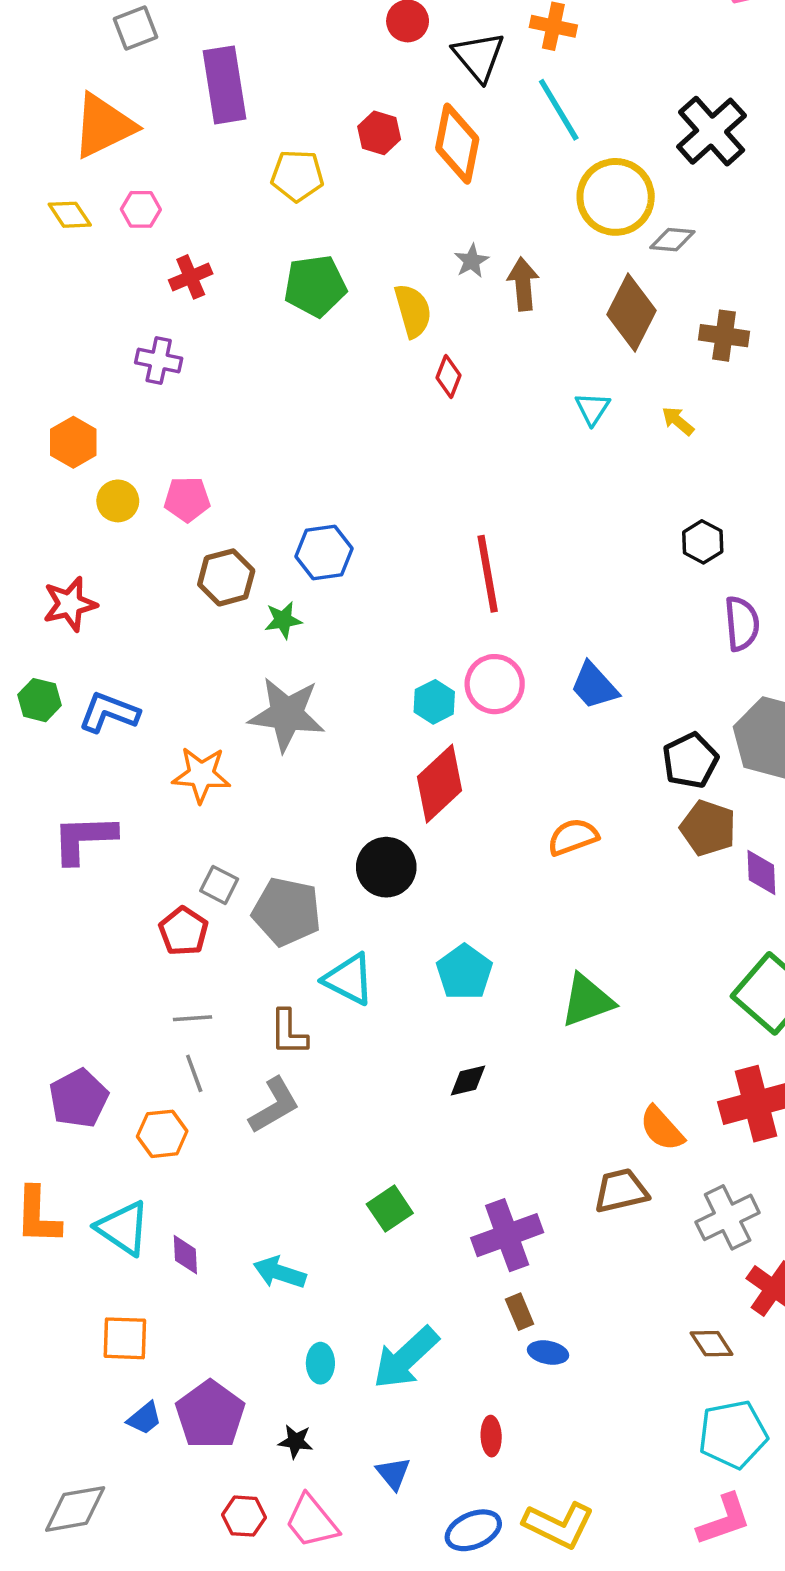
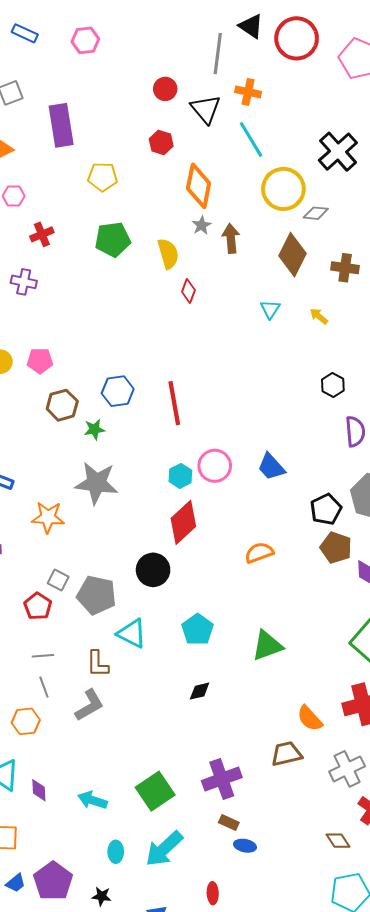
red hexagon: (379, 133) -> (161, 142), moved
orange diamond: (457, 144) -> (199, 186), moved
red line: (488, 574) -> (174, 403), moved
green square: (390, 1209) -> (155, 791), moved, size x1.5
brown rectangle: (520, 1312) -> (229, 822), turned -42

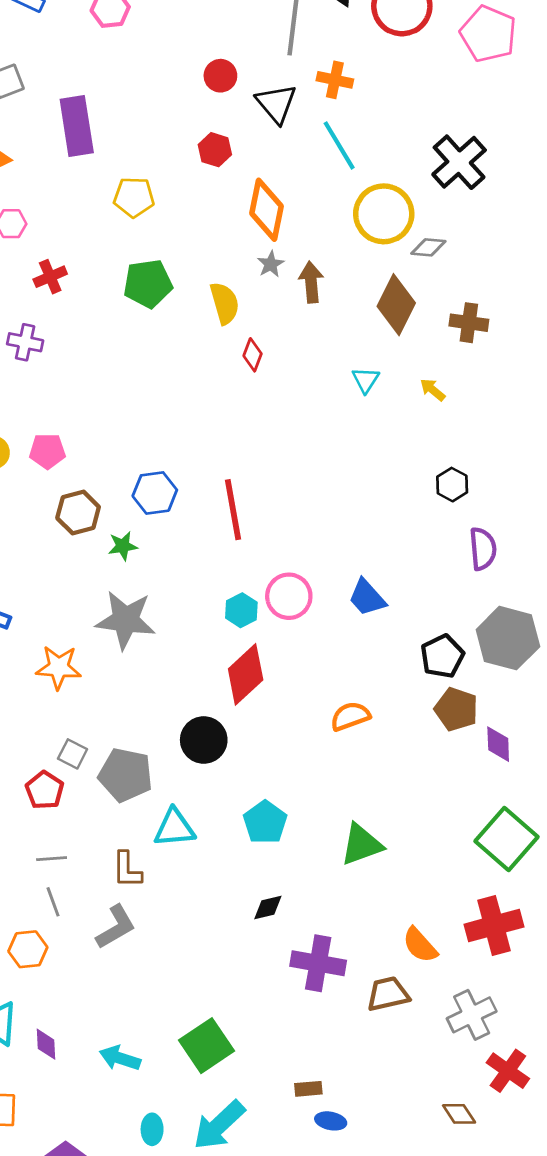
cyan triangle: (132, 634) -> (174, 828), turned -32
purple cross: (222, 779) -> (318, 963), moved, turned 30
brown rectangle: (229, 822) -> (308, 1089), turned -30

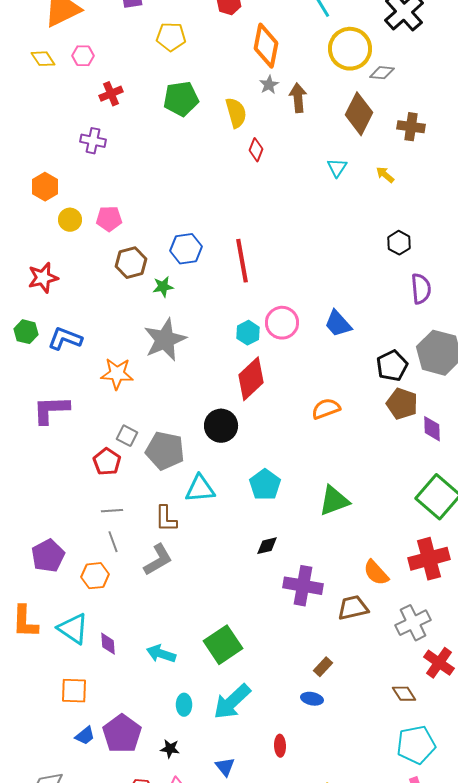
gray star: (126, 620) -> (165, 340), turned -30
brown rectangle: (308, 1089) -> (323, 667), moved, turned -42

